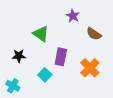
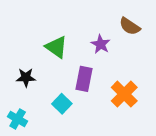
purple star: (73, 16) -> (101, 44), moved
brown semicircle: (94, 34) -> (130, 26), moved

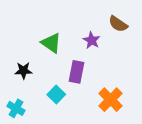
orange cross: (124, 94) -> (111, 100), moved

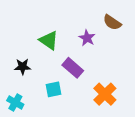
purple rectangle: (76, 72) -> (73, 68), turned -60
cyan square: (56, 95) -> (54, 89), turned 35

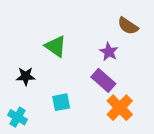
purple star: (87, 38) -> (109, 52), moved
purple rectangle: (73, 68) -> (103, 80), moved

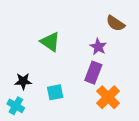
black star: (26, 76) -> (23, 81), moved
purple rectangle: (103, 80) -> (93, 73), turned 70

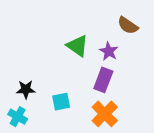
green triangle: (50, 42) -> (77, 46), moved
orange cross: (108, 97) -> (105, 114), moved

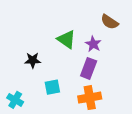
black star: (26, 89) -> (33, 60), moved
orange cross: (105, 114) -> (90, 98), turned 35

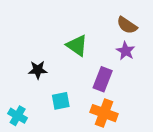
purple star: (93, 44) -> (126, 51), moved
orange cross: (90, 98) -> (104, 113), turned 30

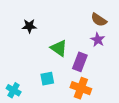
green triangle: (77, 45) -> (59, 48), moved
black star: (38, 70) -> (29, 26), moved

